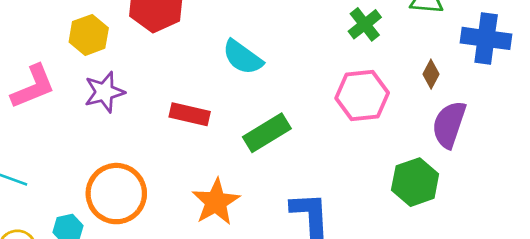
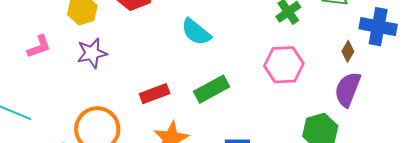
brown diamond: (431, 74) -> (348, 51), moved
pink L-shape: (33, 87) -> (39, 47), size x0.7
red rectangle: (190, 114) -> (155, 94), moved, turned -36

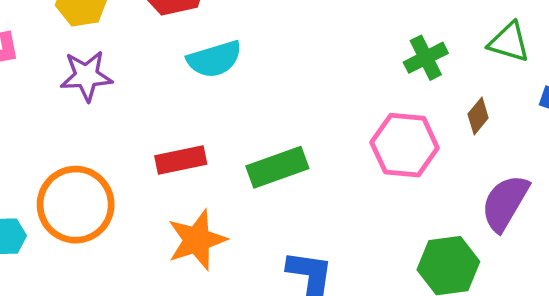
cyan semicircle: (196, 32) -> (214, 59), moved, turned -64
brown diamond: (348, 51) -> (478, 116), moved

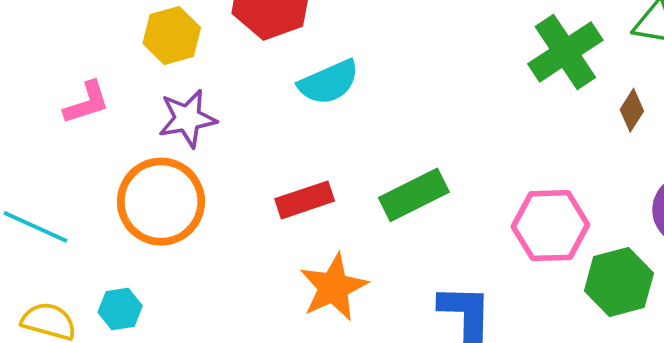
green cross: (426, 58) -> (565, 52), size x1.5
pink hexagon: (405, 145) -> (550, 226), moved
orange circle: (76, 205) -> (161, 202), moved

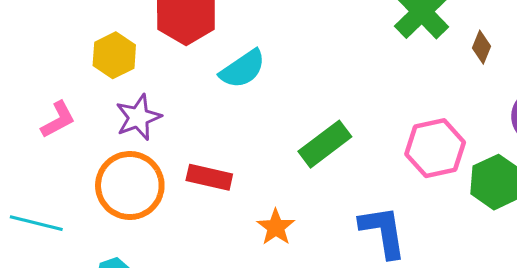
red rectangle: (305, 200) -> (209, 177), moved, turned 42
orange star: (333, 287) -> (276, 227), size x0.7

